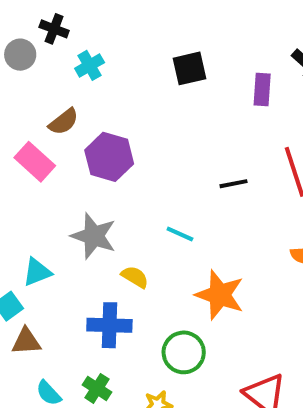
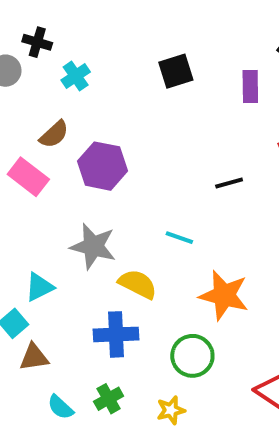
yellow semicircle: (135, 277) -> (138, 284), size x1.4
green cross: (97, 388) -> (109, 399), turned 32

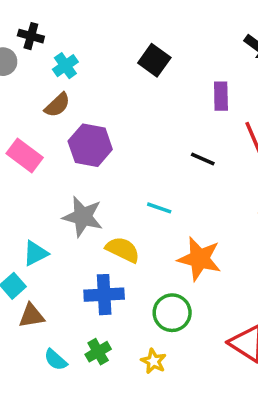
black square: (176, 71) -> (154, 60), turned -36
purple rectangle: (250, 86) -> (221, 96), moved
brown semicircle: (54, 134) -> (57, 105), moved
black line: (229, 183) -> (203, 159), turned 40
yellow star: (171, 410) -> (154, 361), turned -30

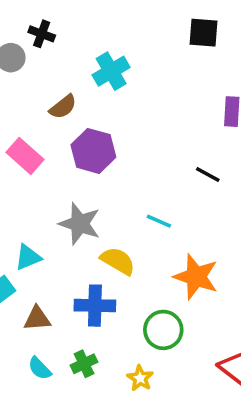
black square: (154, 60) -> (204, 33), moved, turned -36
cyan cross: (65, 66) -> (111, 71), moved, size x1.4
brown triangle: (31, 316) -> (37, 319), moved

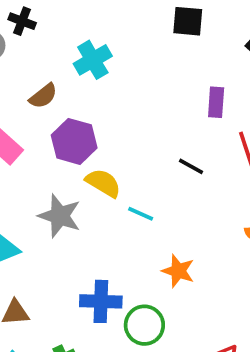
yellow semicircle: (118, 261) -> (103, 183), moved
orange star: (196, 277) -> (178, 271), size x0.7
blue cross: (95, 306) -> (101, 301), moved

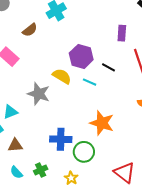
purple hexagon: (74, 141) -> (81, 56), moved
cyan line: (141, 214) -> (90, 82), moved
orange star: (178, 271) -> (102, 123), size x1.4

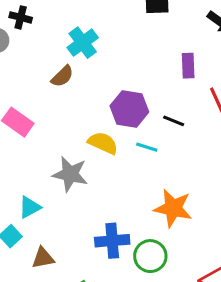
brown semicircle: (30, 30) -> (62, 76), moved

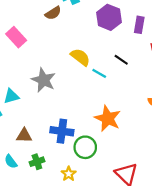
purple hexagon: (129, 109) -> (109, 17), moved
yellow semicircle: (103, 143) -> (80, 57), moved
brown triangle: (43, 258) -> (24, 136), moved

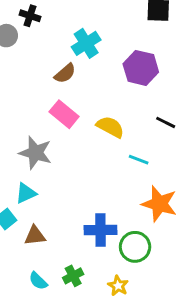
pink rectangle: (16, 37) -> (64, 114), moved
cyan line: (99, 73) -> (139, 160), moved
gray star: (44, 80) -> (35, 153), moved
brown triangle: (24, 136) -> (35, 236), moved

